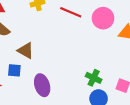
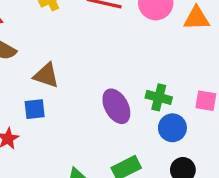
purple ellipse: (42, 85) -> (116, 106), moved

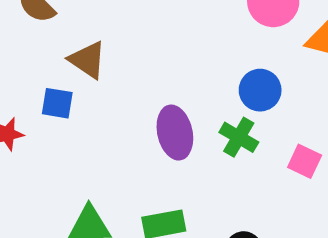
blue circle: (172, 128) -> (260, 90), moved

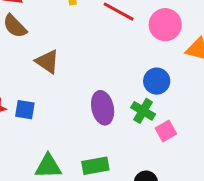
blue square: (57, 103) -> (25, 110), moved
pink square: (305, 161) -> (166, 131), moved, turned 35

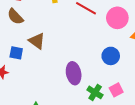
blue square: (25, 110) -> (16, 53), moved
green cross: (143, 111) -> (95, 92), moved

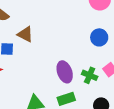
purple ellipse: (74, 73) -> (65, 72), moved

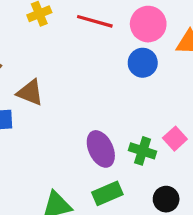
blue circle: (99, 37) -> (143, 63), moved

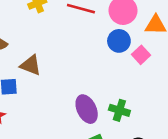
pink square: (175, 139) -> (141, 55), moved

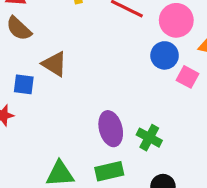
pink square: (141, 55) -> (188, 77), turned -30

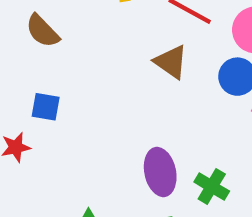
brown triangle: (54, 64) -> (171, 62), moved

